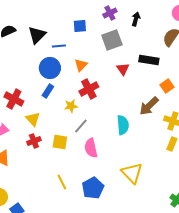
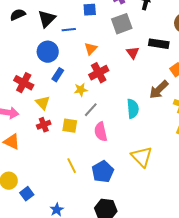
blue circle: (50, 68) -> (48, 52), moved

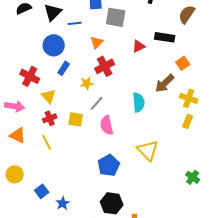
gray square: (122, 24) -> (116, 17), moved, turned 30
red triangle: (133, 53) -> (139, 46), turned 40
yellow line: (72, 166) -> (47, 142), moved
blue square: (27, 194) -> (42, 191), moved

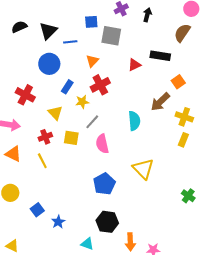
blue rectangle: (64, 68) -> (67, 87), moved
yellow triangle: (49, 96) -> (55, 113), moved

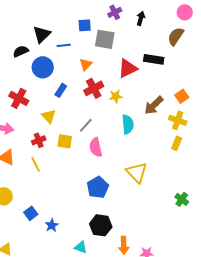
black semicircle: (19, 27) -> (21, 51), moved
red triangle: (134, 65) -> (128, 68), size x1.5
orange square: (178, 82) -> (182, 96), moved
yellow star: (82, 102) -> (116, 96), moved

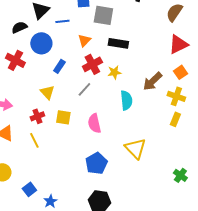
black rectangle: (154, 59) -> (118, 43), moved
red triangle: (128, 68) -> (178, 44), moved
red cross: (19, 98) -> (15, 60), moved
gray line: (86, 125) -> (84, 89), moved

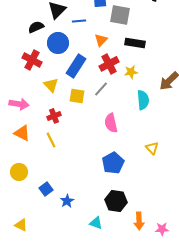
blue rectangle: (59, 66) -> (76, 66), size x1.6
yellow triangle: (47, 92) -> (51, 85), moved
yellow square: (63, 117) -> (77, 96), moved
yellow triangle: (135, 148) -> (152, 148), size x0.6

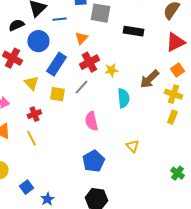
black rectangle: (135, 43) -> (133, 31), moved

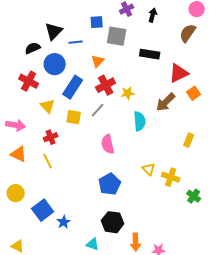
red triangle: (175, 42) -> (179, 73), moved
yellow cross: (173, 94) -> (171, 177), moved
blue square: (26, 187) -> (43, 210), size x1.5

